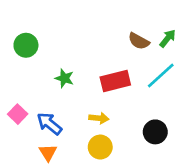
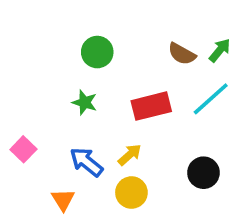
green circle: (26, 45) -> (97, 52), moved
yellow arrow: (99, 118) -> (130, 155), turned -48
blue arrow: (49, 124) -> (86, 162), moved

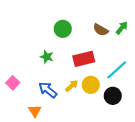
green circle: (97, 52) -> (63, 29), moved
cyan line: (211, 99) -> (117, 70), moved
yellow circle: (131, 193) -> (91, 85), moved

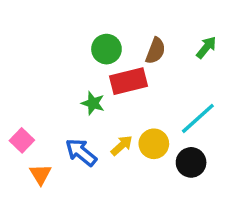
brown semicircle: (101, 30) -> (156, 51), moved, turned -98
green star: (47, 57) -> (93, 103), moved
red rectangle: (84, 59) -> (128, 81), moved
orange triangle: (35, 111) -> (40, 174), moved

